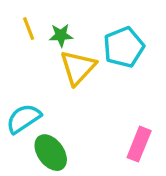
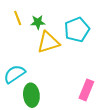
yellow triangle: (78, 68) -> (48, 42), turned 30
green ellipse: (51, 153) -> (31, 95), turned 30

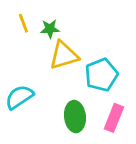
cyan pentagon: (77, 30) -> (101, 75), moved
green ellipse: (31, 95) -> (75, 117), moved

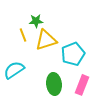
yellow line: (23, 23) -> (23, 35), moved

